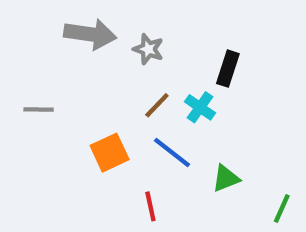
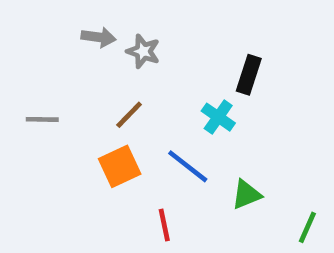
gray arrow: (90, 34) -> (99, 37), size x0.6
gray star: (148, 49) -> (143, 51), moved
brown line: (157, 105) -> (129, 115), moved

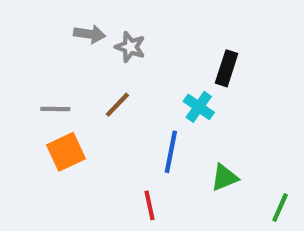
gray line: (42, 119) -> (55, 109), moved
orange square: (120, 166) -> (66, 152), moved
blue line: (188, 166) -> (171, 152), turned 63

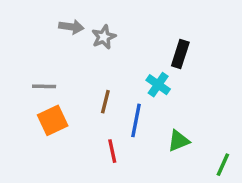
gray star: (130, 47) -> (104, 37), turned 30
brown line: (117, 105) -> (105, 102), moved, turned -30
red line: (149, 205) -> (112, 151), moved

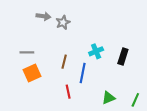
black rectangle: (180, 54) -> (123, 57), moved
cyan cross: (158, 85) -> (96, 51), turned 32
green triangle: (179, 141) -> (108, 98), moved

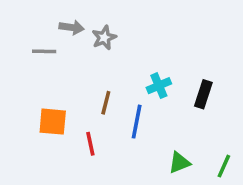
gray line: (27, 52) -> (44, 51), moved
orange square: (32, 73) -> (53, 122), turned 30
red line: (68, 92) -> (90, 144), moved

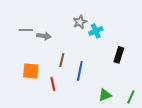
gray arrow: (72, 27) -> (44, 36), moved
gray star: (104, 38) -> (80, 22), moved
cyan cross: (159, 86) -> (96, 31), moved

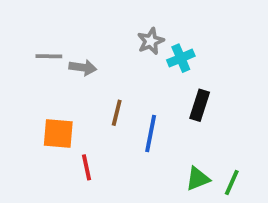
black rectangle: (119, 55) -> (200, 105), moved
red line: (53, 84) -> (87, 167), moved
green line: (131, 97) -> (232, 182), moved

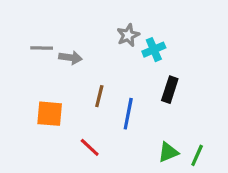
red line: (87, 167) -> (90, 147), moved, turned -35

